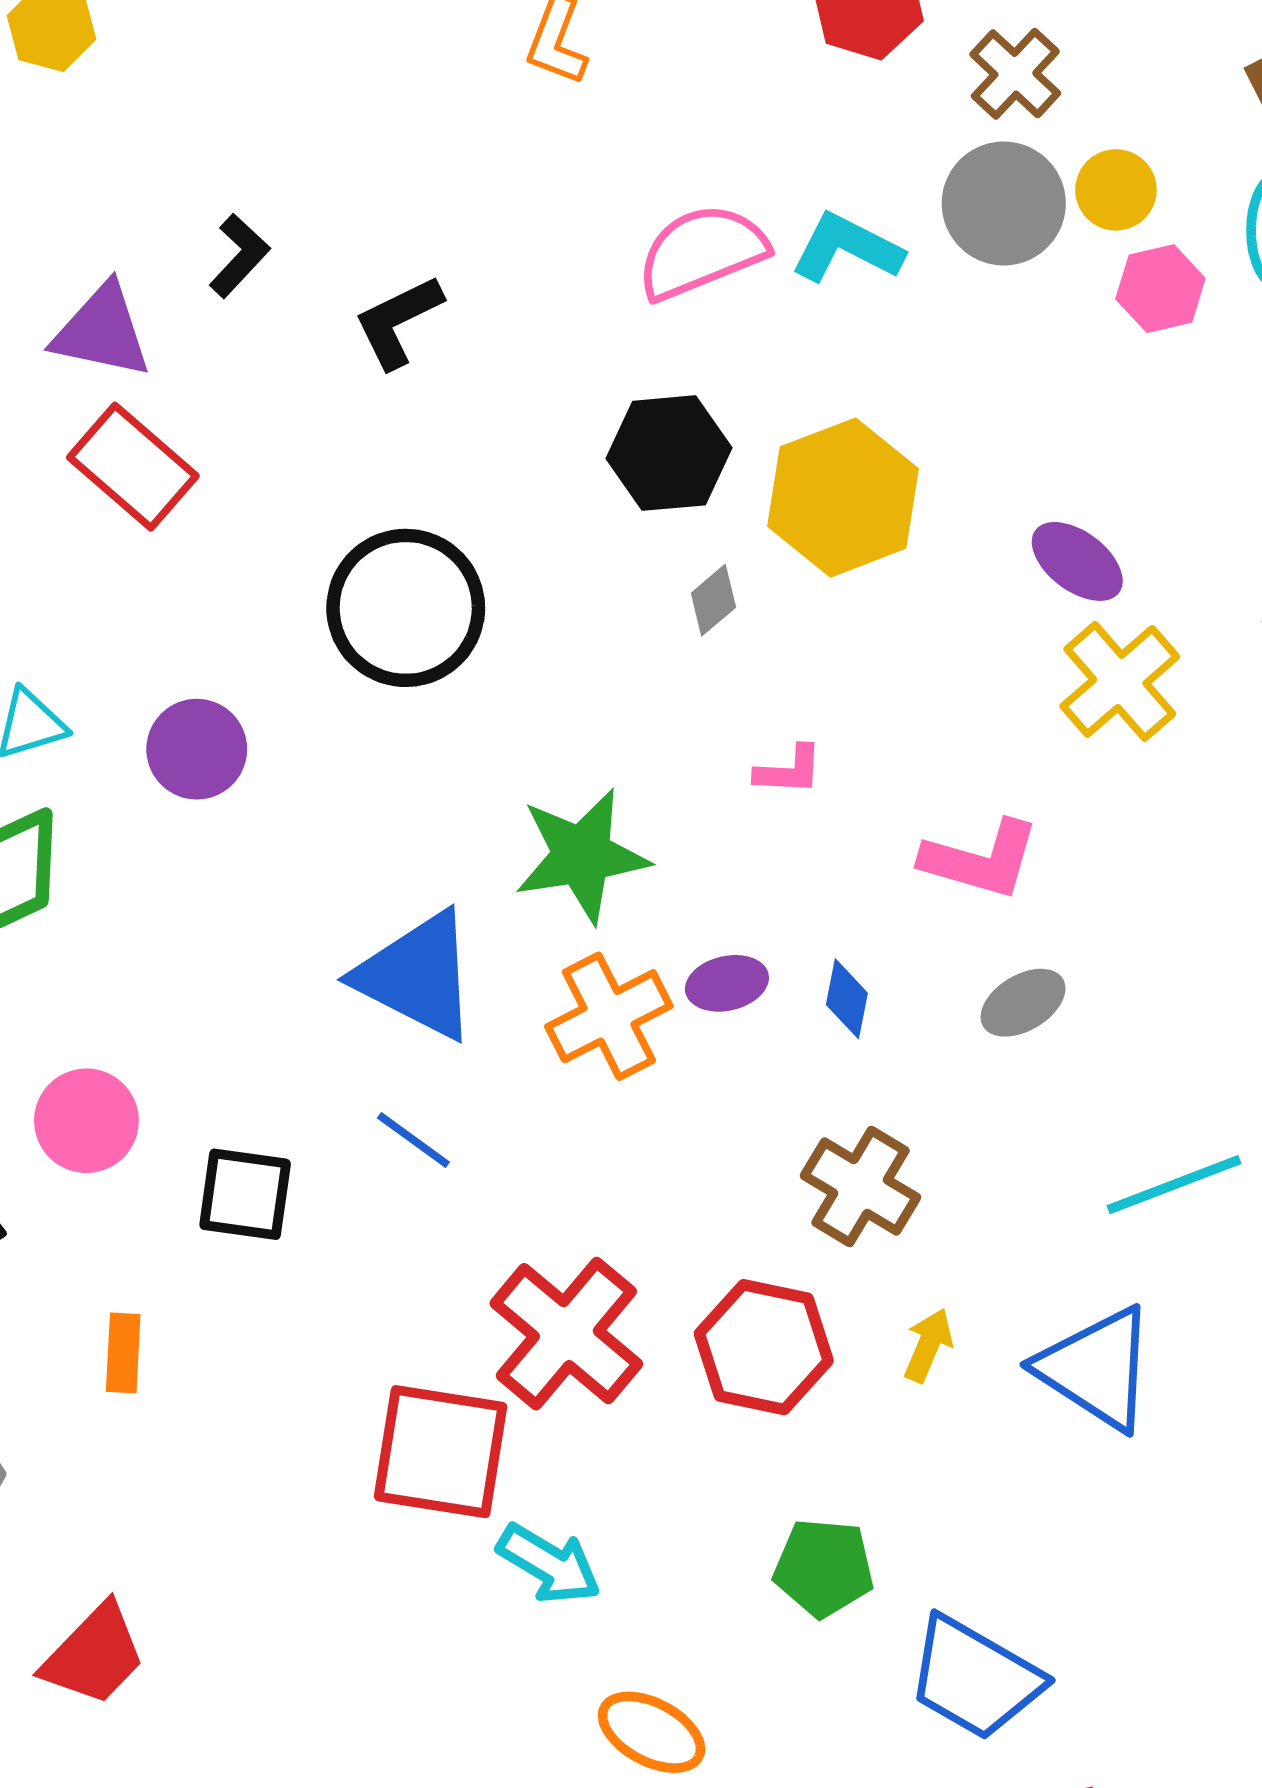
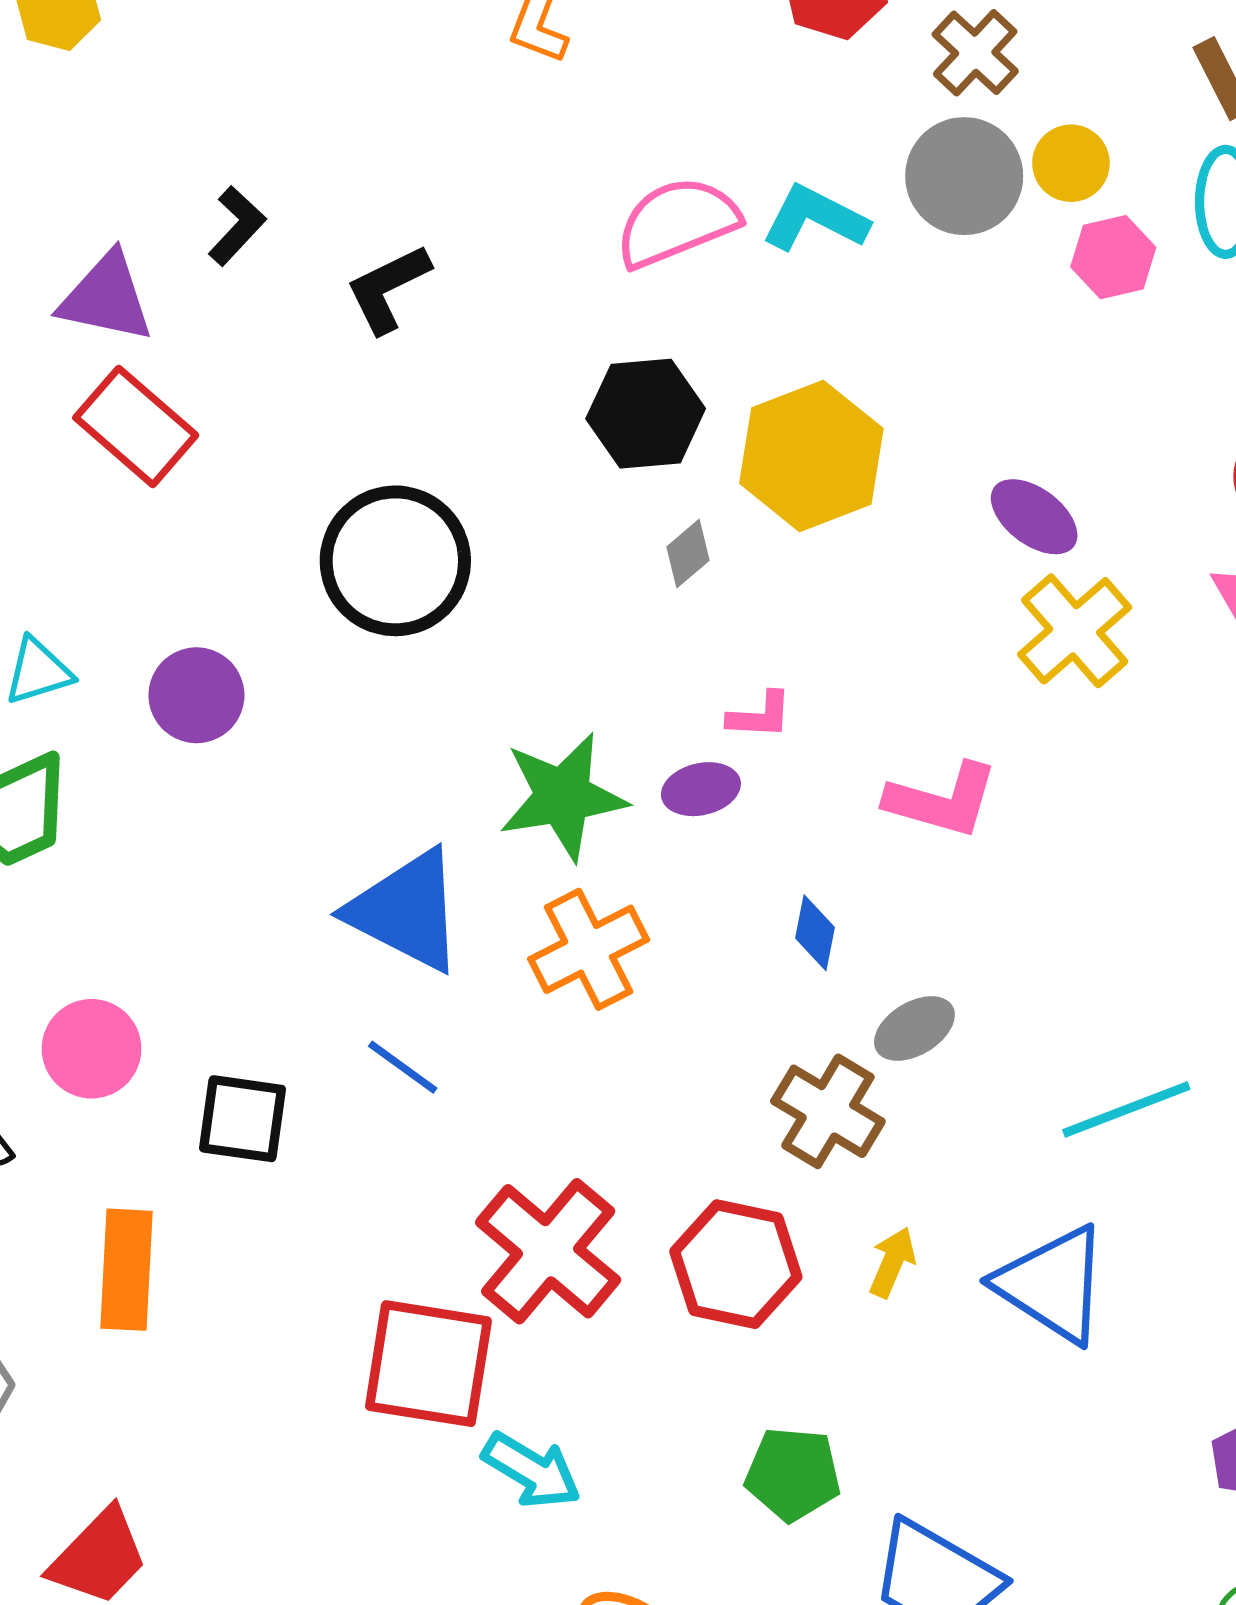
purple ellipse: (727, 983) -> (701, 789), moved
gray ellipse: (1023, 1003) -> (914, 1028), moved
orange rectangle: (123, 1353) -> (127, 1270), size x1.6

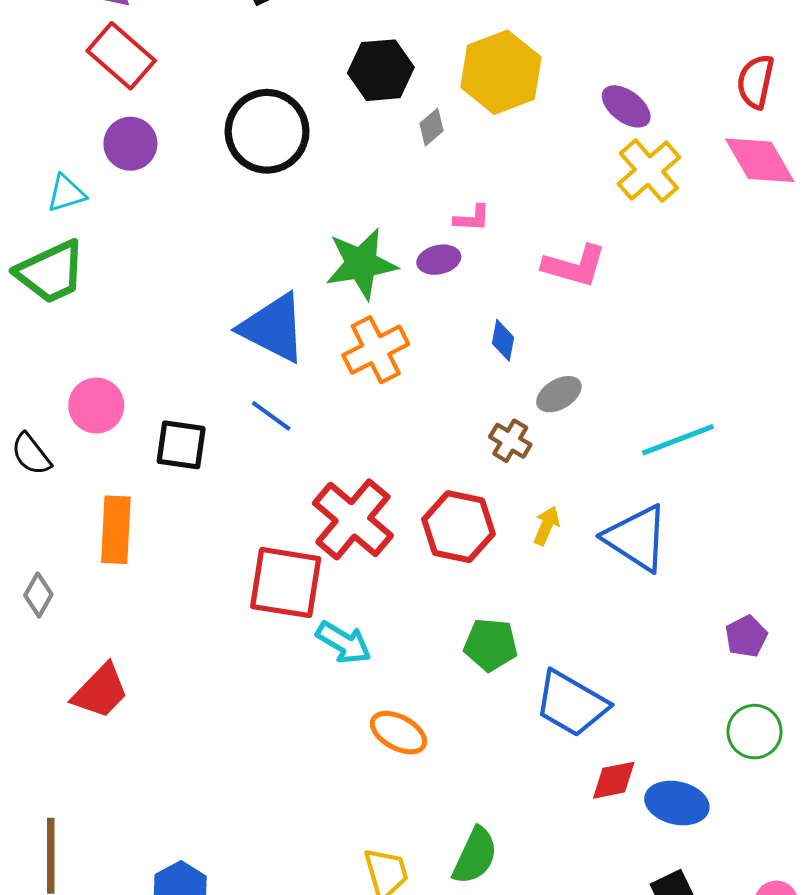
black hexagon: (646, 414) -> (381, 70), moved
purple circle: (196, 695) -> (130, 144), moved
brown cross: (828, 1111) -> (510, 441), size x0.7

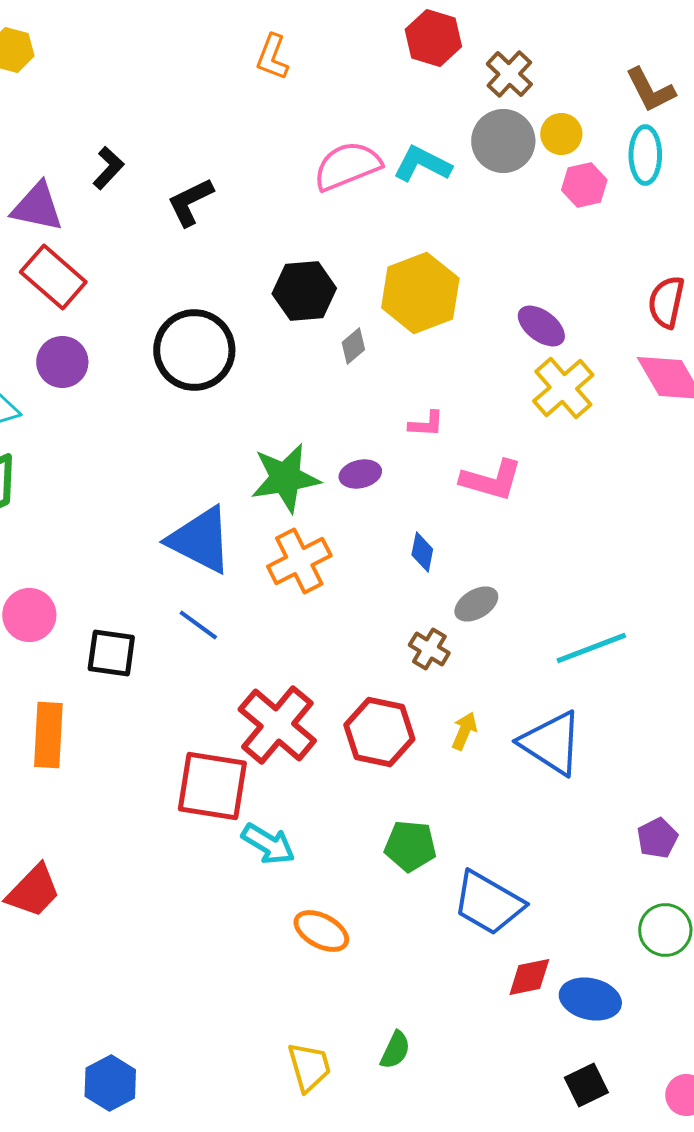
pink L-shape: (472, 218) -> (426, 424), moved
green semicircle: (475, 856) -> (395, 1050), size x0.7

